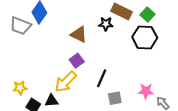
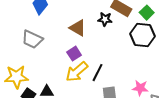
gray trapezoid: (21, 26) -> (32, 39), moved
yellow arrow: (66, 82) -> (77, 72), moved
yellow star: (20, 88) -> (16, 77), size x1.6

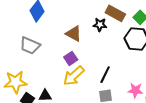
black line: (98, 73) -> (105, 75), moved

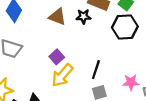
brown triangle: (74, 34) -> (57, 17), moved

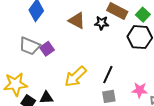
purple square: (57, 57) -> (47, 49), moved

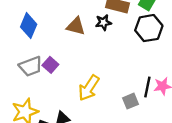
gray trapezoid: (30, 46) -> (31, 66), turned -30
black line: (108, 75) -> (147, 87), moved

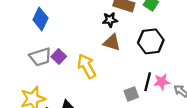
brown triangle: (76, 26) -> (112, 42), moved
black hexagon: (149, 28) -> (151, 41), moved
yellow arrow: (89, 88) -> (87, 66), moved, turned 115

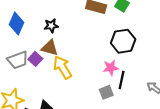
black star: (110, 20) -> (51, 26), moved
brown triangle: (112, 42) -> (50, 48), moved
pink star: (162, 82) -> (111, 68), moved

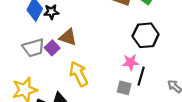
black star: (51, 26) -> (51, 12), moved
yellow arrow: (62, 67) -> (79, 74), moved
gray square: (106, 92) -> (124, 88), turned 32

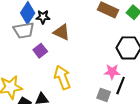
brown triangle: (68, 37) -> (62, 32), moved
gray trapezoid: (33, 48) -> (24, 30), moved

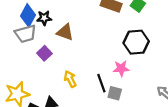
yellow arrow: (62, 77) -> (70, 79), size x0.7
black line: (121, 86) -> (101, 83), moved, turned -36

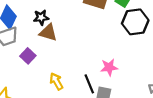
black star: (44, 18) -> (41, 17), moved
black hexagon: (136, 42) -> (135, 22), moved

